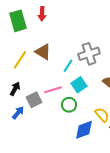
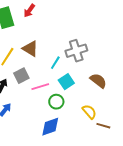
red arrow: (42, 14) -> (29, 11), turned 32
gray square: (34, 100) -> (21, 76), moved
blue diamond: (84, 130) -> (50, 127), moved

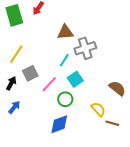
brown triangle: (30, 49) -> (65, 32), moved, turned -36
brown semicircle: (98, 81) -> (117, 88), moved
pink line: (40, 87) -> (49, 84), turned -30

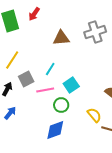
gray cross: (85, 48) -> (95, 32), moved
cyan line: (64, 60) -> (50, 69), moved
pink line: (49, 84) -> (45, 90), turned 36

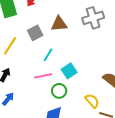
gray square: (26, 79) -> (35, 33), moved

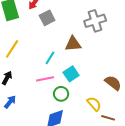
brown triangle: (59, 24) -> (73, 44), moved
gray square: (35, 33) -> (47, 18), moved

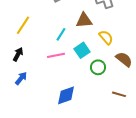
green circle: (61, 94) -> (98, 67), moved
yellow semicircle: (94, 104) -> (106, 37), moved

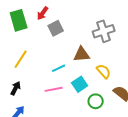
cyan line: (61, 34) -> (59, 68), turned 32

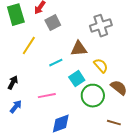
yellow line: (21, 59) -> (29, 46), moved
pink line: (54, 89) -> (47, 96), moved
green circle: (96, 101) -> (93, 96), size x1.5

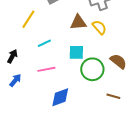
cyan line: (56, 63) -> (44, 43), moved
yellow semicircle: (101, 66) -> (99, 27), moved
cyan square: (77, 79) -> (76, 52), turned 35

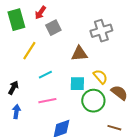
yellow semicircle: (99, 27) -> (100, 77), moved
blue arrow: (15, 80) -> (16, 112), turned -32

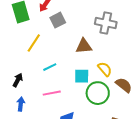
gray cross: (101, 31) -> (106, 23), turned 30

